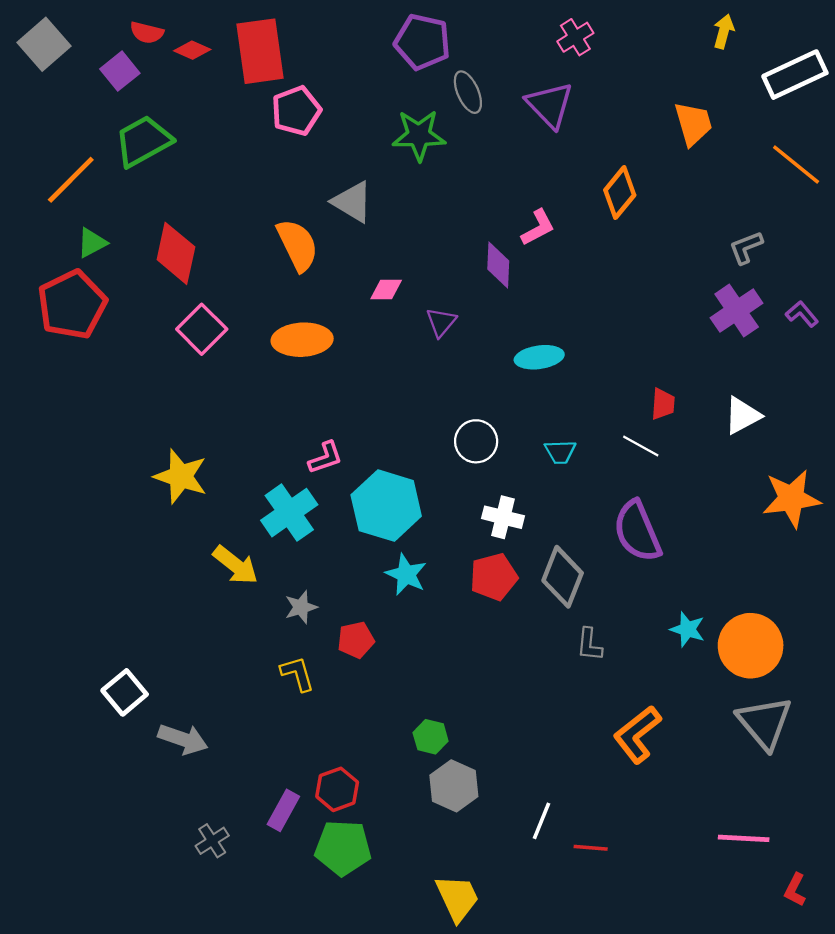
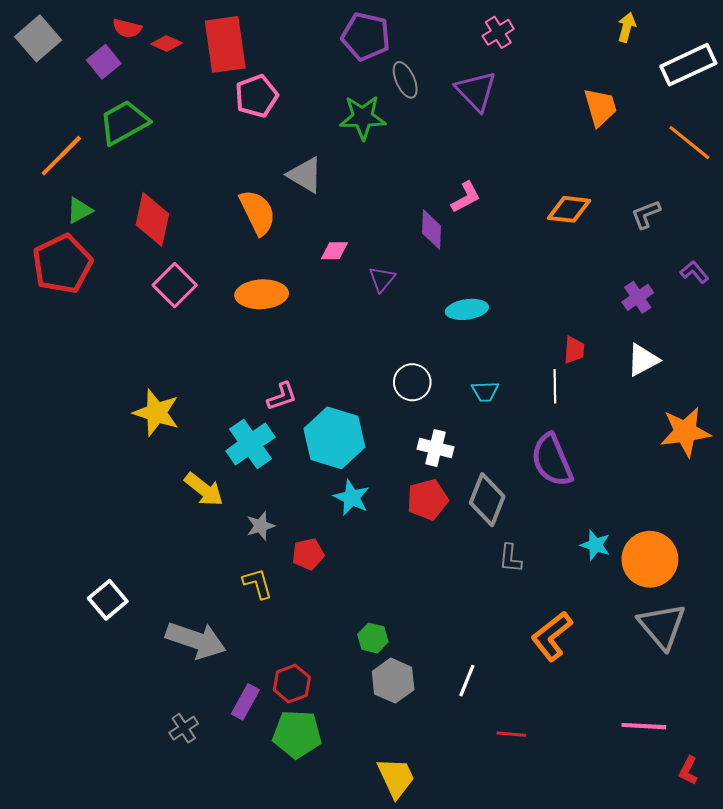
orange diamond: (620, 193) -> (569, 209), moved, turned 57
purple cross: (737, 311) -> (638, 297), moved, size x0.7
white line: (641, 446) -> (555, 386), turned 60
gray arrow: (183, 739) -> (196, 640), moved, size x1.4
white line: (542, 821) -> (467, 681), moved

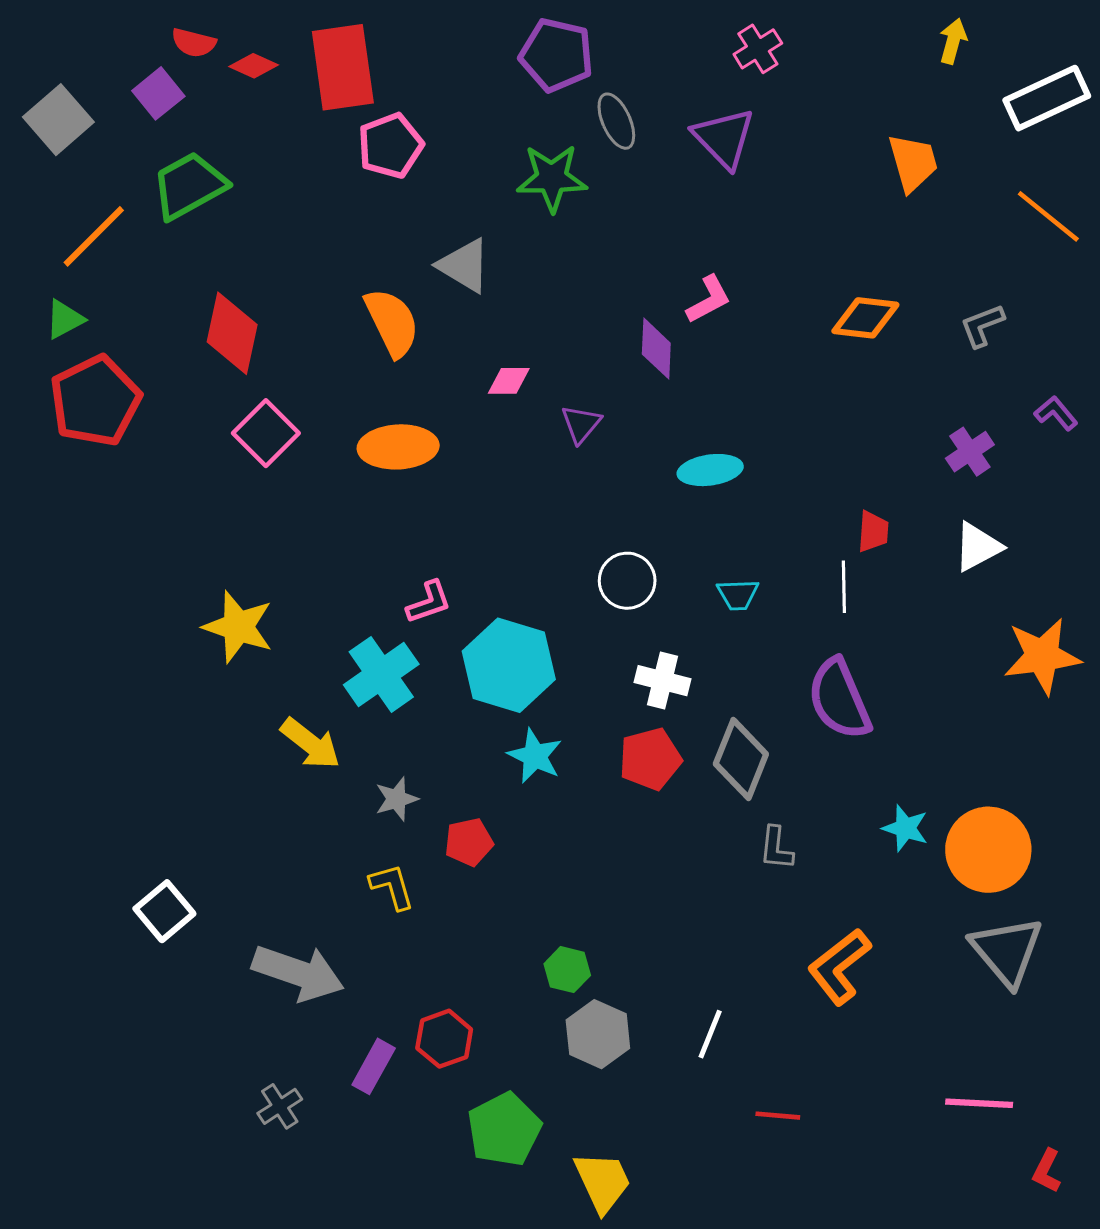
gray square: (38, 38) -> (58, 120), moved
green triangle: (80, 210) -> (65, 319), moved
green pentagon: (297, 734) -> (504, 1129), moved, turned -30

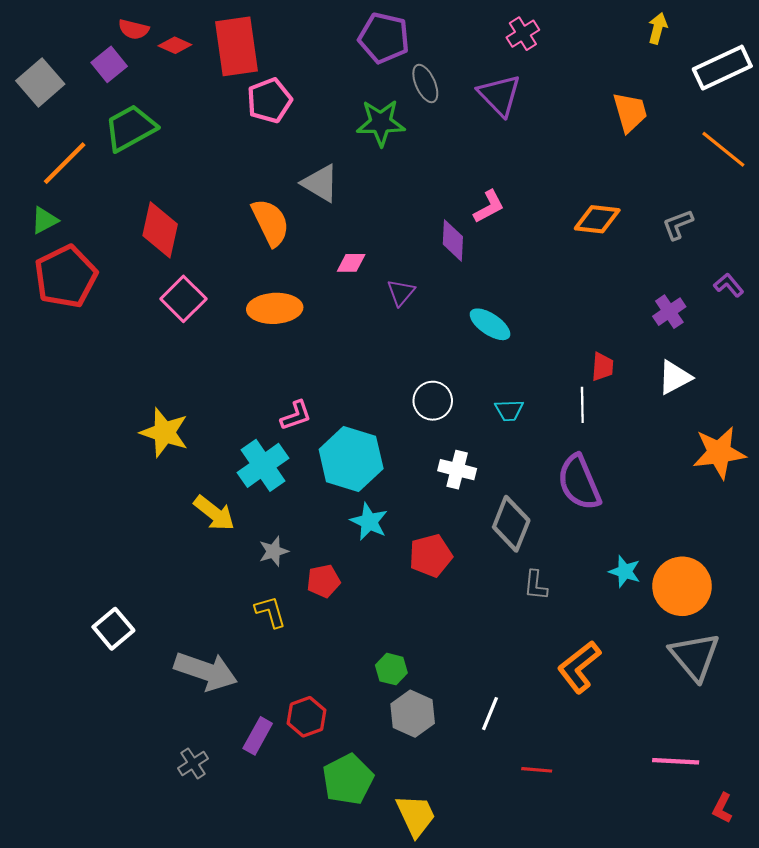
cyan ellipse: (710, 470) -> (490, 324), turned 42
red pentagon: (650, 759) -> (431, 556), moved

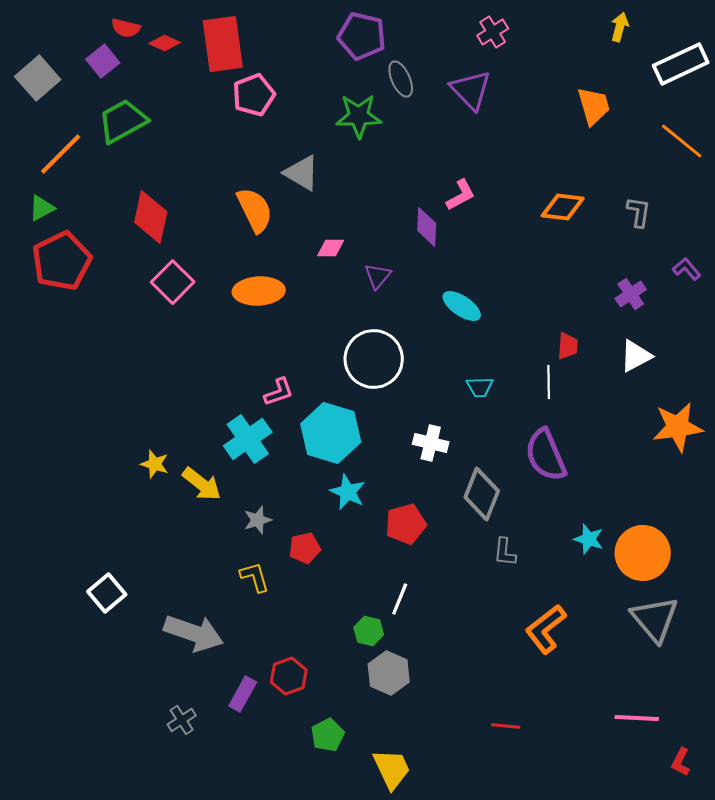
gray L-shape: (678, 225) -> (639, 212), turned 120
white circle: (433, 401) -> (374, 359), moved, size x1.6
yellow star: (164, 432) -> (155, 464), moved, size x0.6
white line: (490, 714) -> (400, 599), moved
green pentagon: (348, 779) -> (328, 735), size x0.7

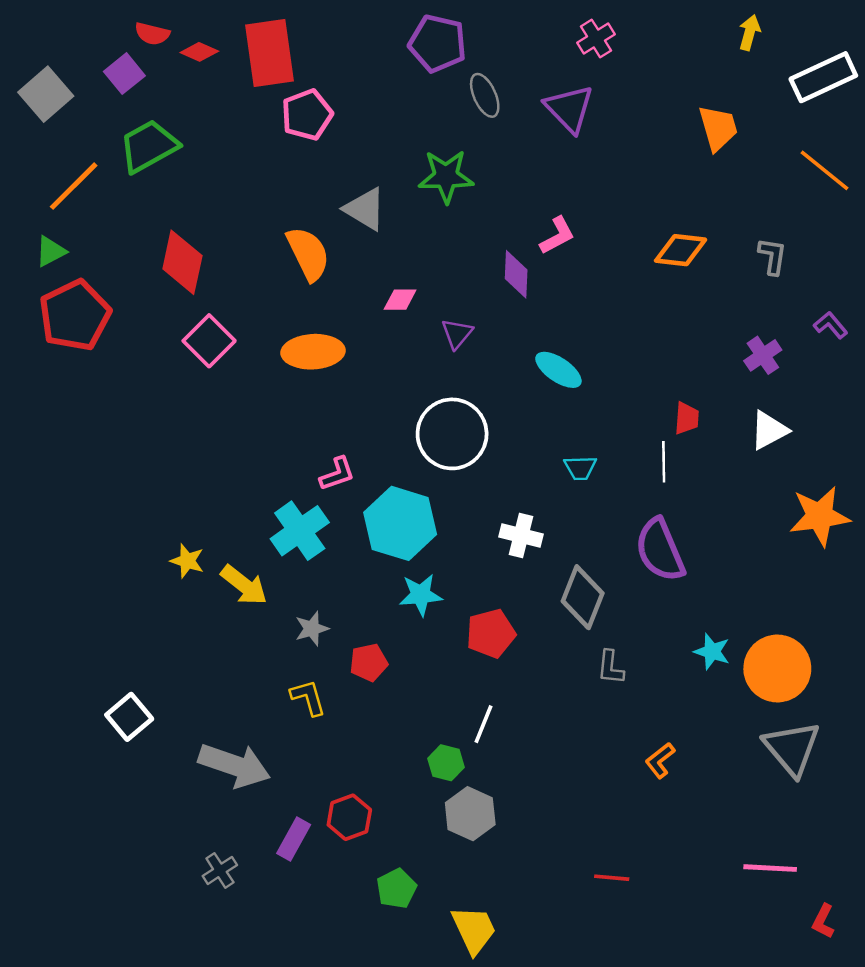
green star: (359, 116) -> (446, 176), moved
cyan star: (348, 492) -> (421, 595), turned -30
orange L-shape: (546, 629) -> (660, 760), size x0.6

